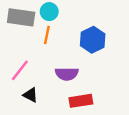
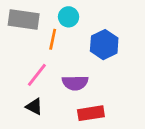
cyan circle: (49, 12) -> (69, 17), moved
pink line: (20, 70) -> (37, 75), moved

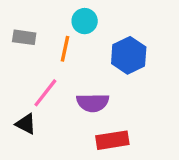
gray rectangle: (24, 19) -> (24, 37), moved, size x0.6
black triangle: (34, 107) -> (26, 124), moved

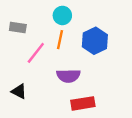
orange line: (65, 49) -> (60, 40), moved
pink line: (45, 93) -> (36, 53), moved

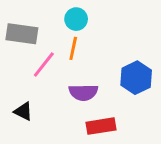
gray rectangle: (18, 28) -> (22, 34), size x1.5
blue hexagon: (95, 41) -> (136, 78), moved

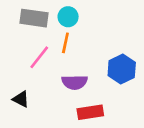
gray rectangle: (22, 34) -> (34, 18), moved

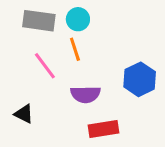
orange line: (65, 43) -> (75, 49), turned -30
pink line: (39, 57) -> (45, 66), turned -75

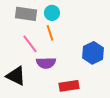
purple semicircle: (85, 94) -> (46, 63), moved
black triangle: (24, 114) -> (16, 76), size x1.5

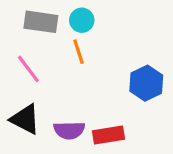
pink line: (30, 44) -> (28, 69), moved
purple semicircle: (46, 63) -> (69, 130), moved

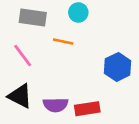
cyan circle: (82, 20) -> (78, 12), moved
orange line: (79, 52) -> (63, 42), turned -60

